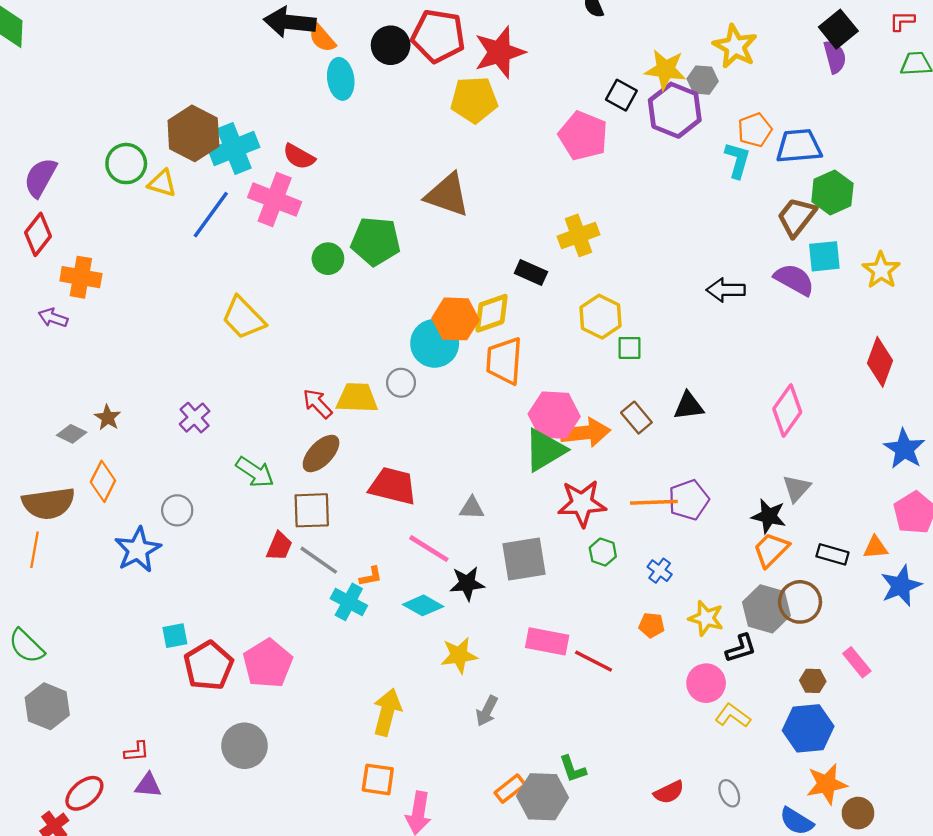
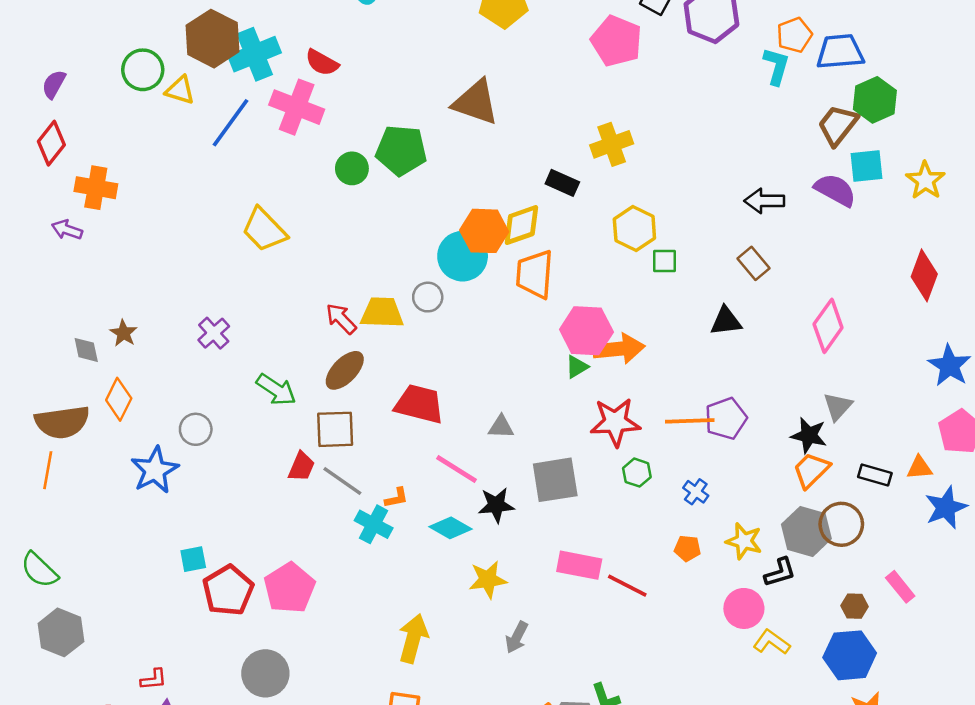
purple semicircle: (40, 177) -> (54, 84), size x0.7
brown rectangle: (636, 418) -> (754, 263), moved
gray diamond: (72, 434) -> (86, 350), turned 52
green triangle: (545, 450) -> (577, 367), size x0.5

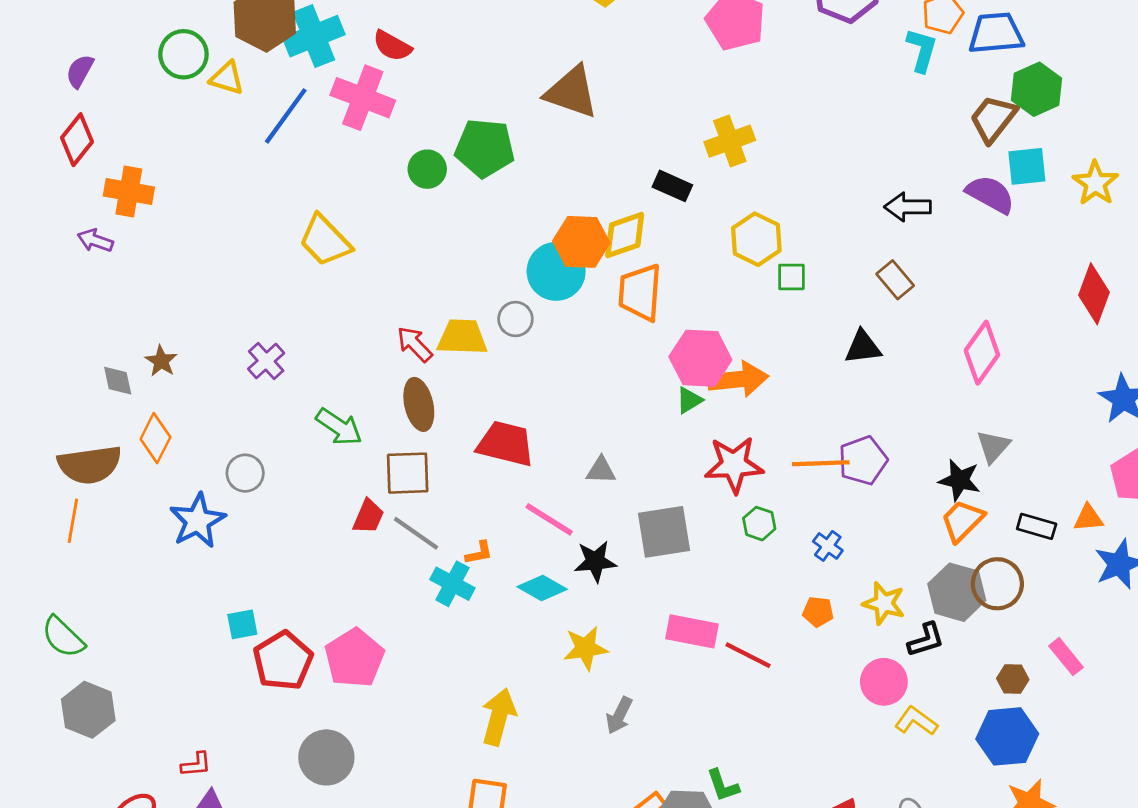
brown ellipse: (345, 370) -> (419, 404), turned -57

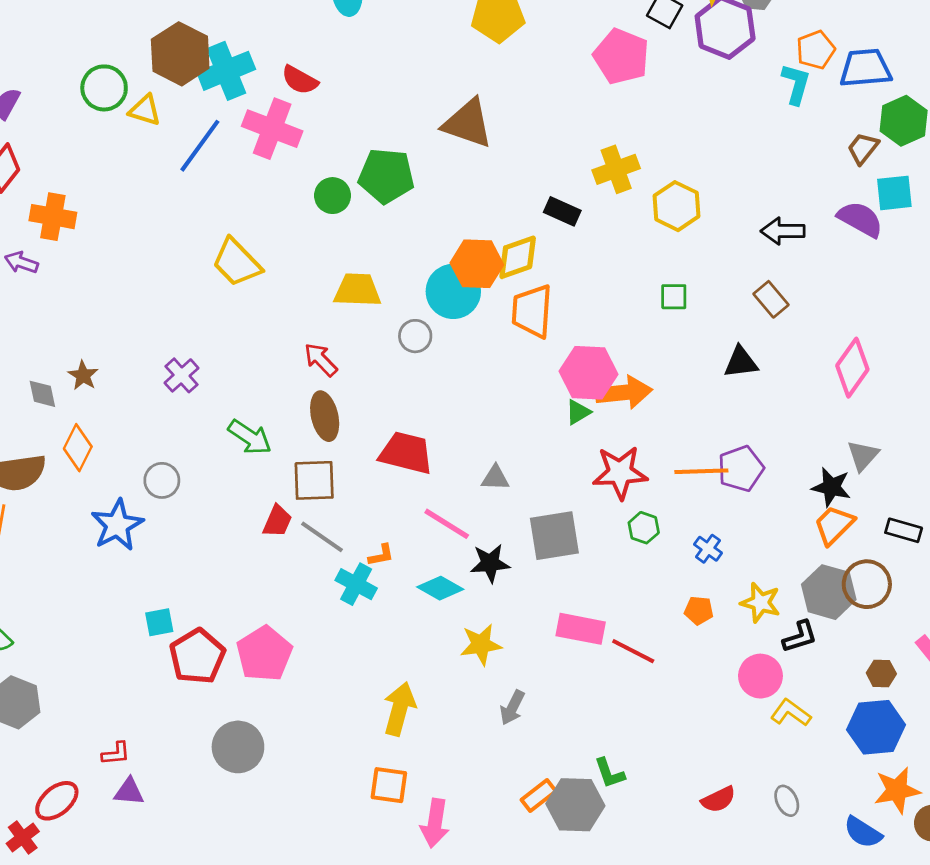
brown trapezoid: (993, 119) -> (863, 148), size x0.7
yellow hexagon: (756, 239) -> (676, 206), moved
yellow trapezoid: (462, 337) -> (357, 290), moved

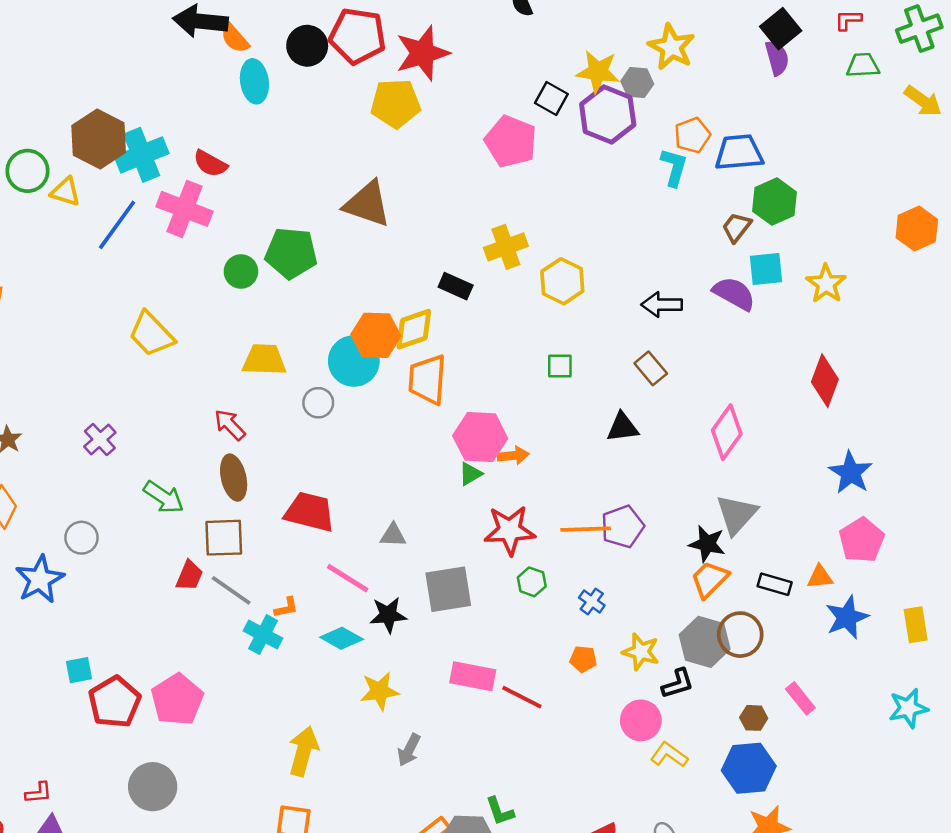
orange arrow: (624, 392) -> (513, 455), size x0.6
gray triangle: (863, 456) -> (737, 514), size x1.4

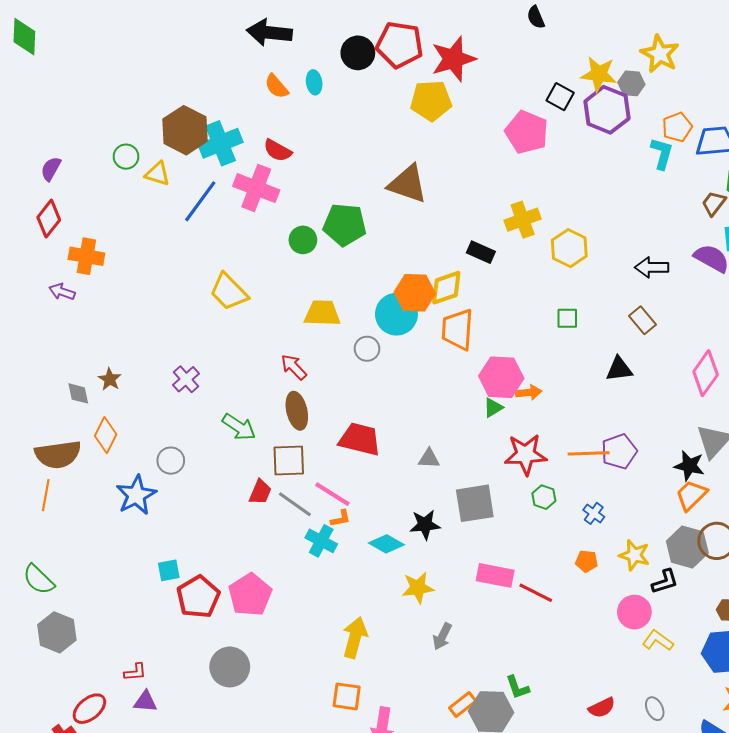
orange semicircle: (235, 38) -> (277, 86), moved
cyan ellipse: (254, 81) -> (314, 82), size x0.7
green circle: (27, 171) -> (126, 157), size x0.7
pink line: (348, 578) -> (332, 494), moved

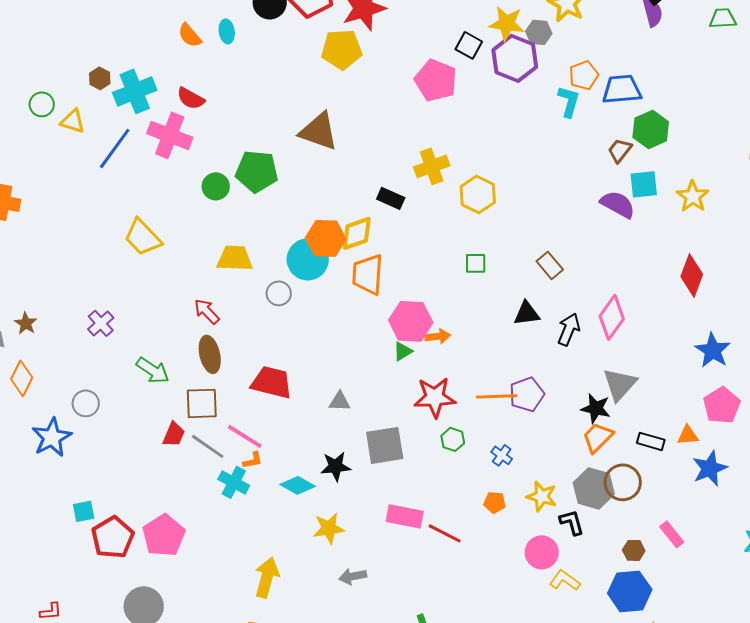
brown hexagon: (185, 130) -> (100, 78), size x0.5
black arrow: (652, 267) -> (569, 329), moved, turned 112
black L-shape: (665, 582) -> (572, 522), turned -88
gray arrow: (442, 636) -> (353, 576), turned 52

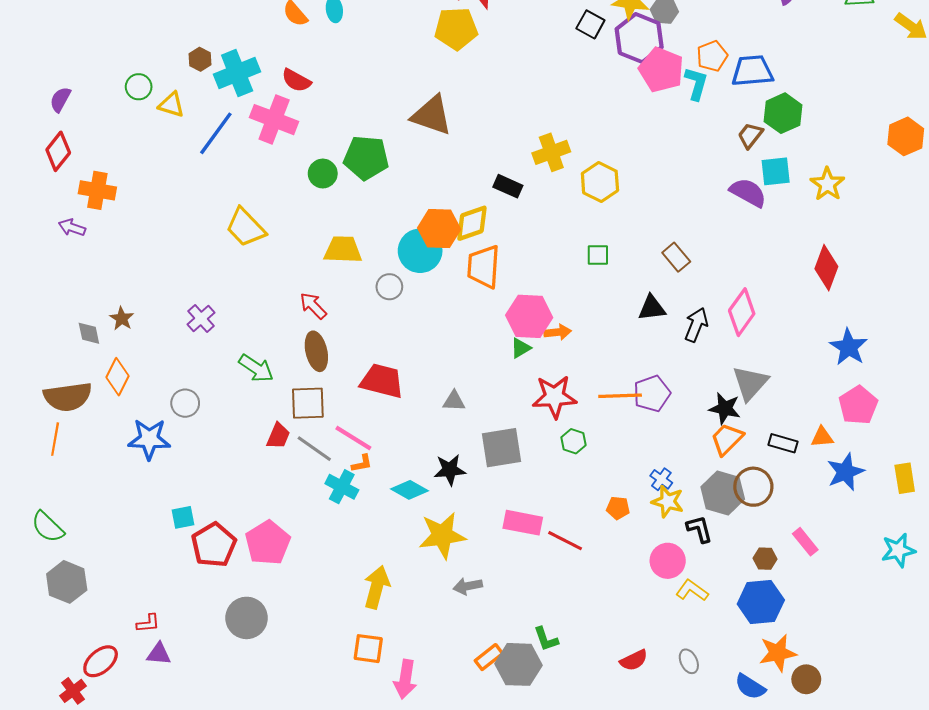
pink pentagon: (436, 80) -> (661, 70), moved
blue star: (52, 437) -> (149, 439), turned 30
blue cross: (502, 455) -> (661, 479), moved
yellow star: (329, 528) -> (442, 535), size x1.4

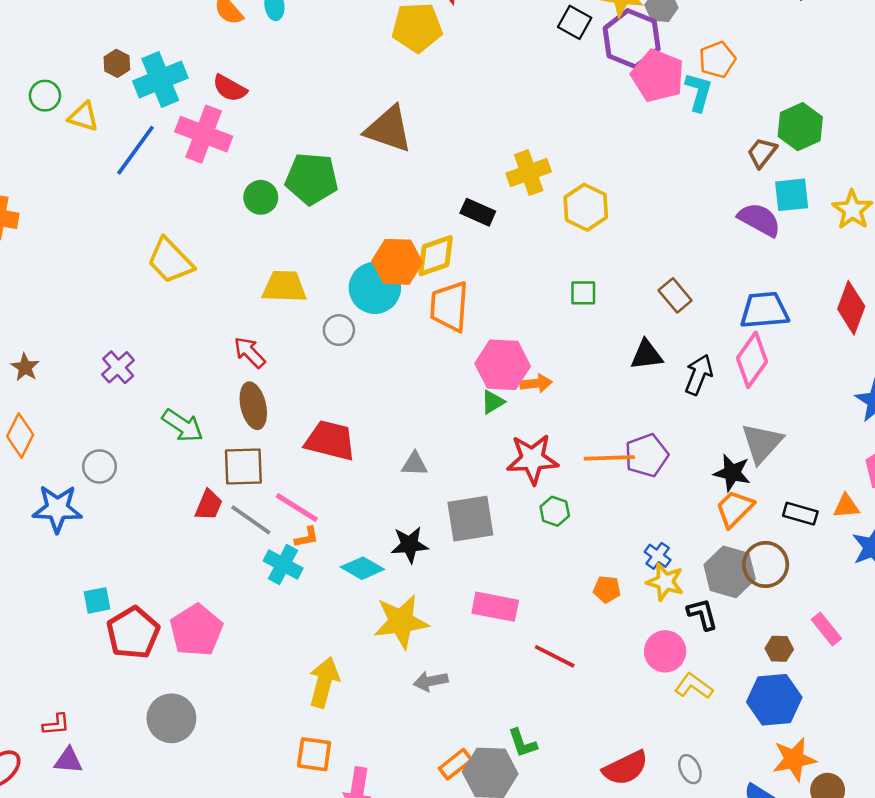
blue trapezoid: (752, 71) -> (764, 310), moved
red line: (565, 541) -> (555, 656), moved
red semicircle: (634, 660) -> (625, 768), size x1.4

